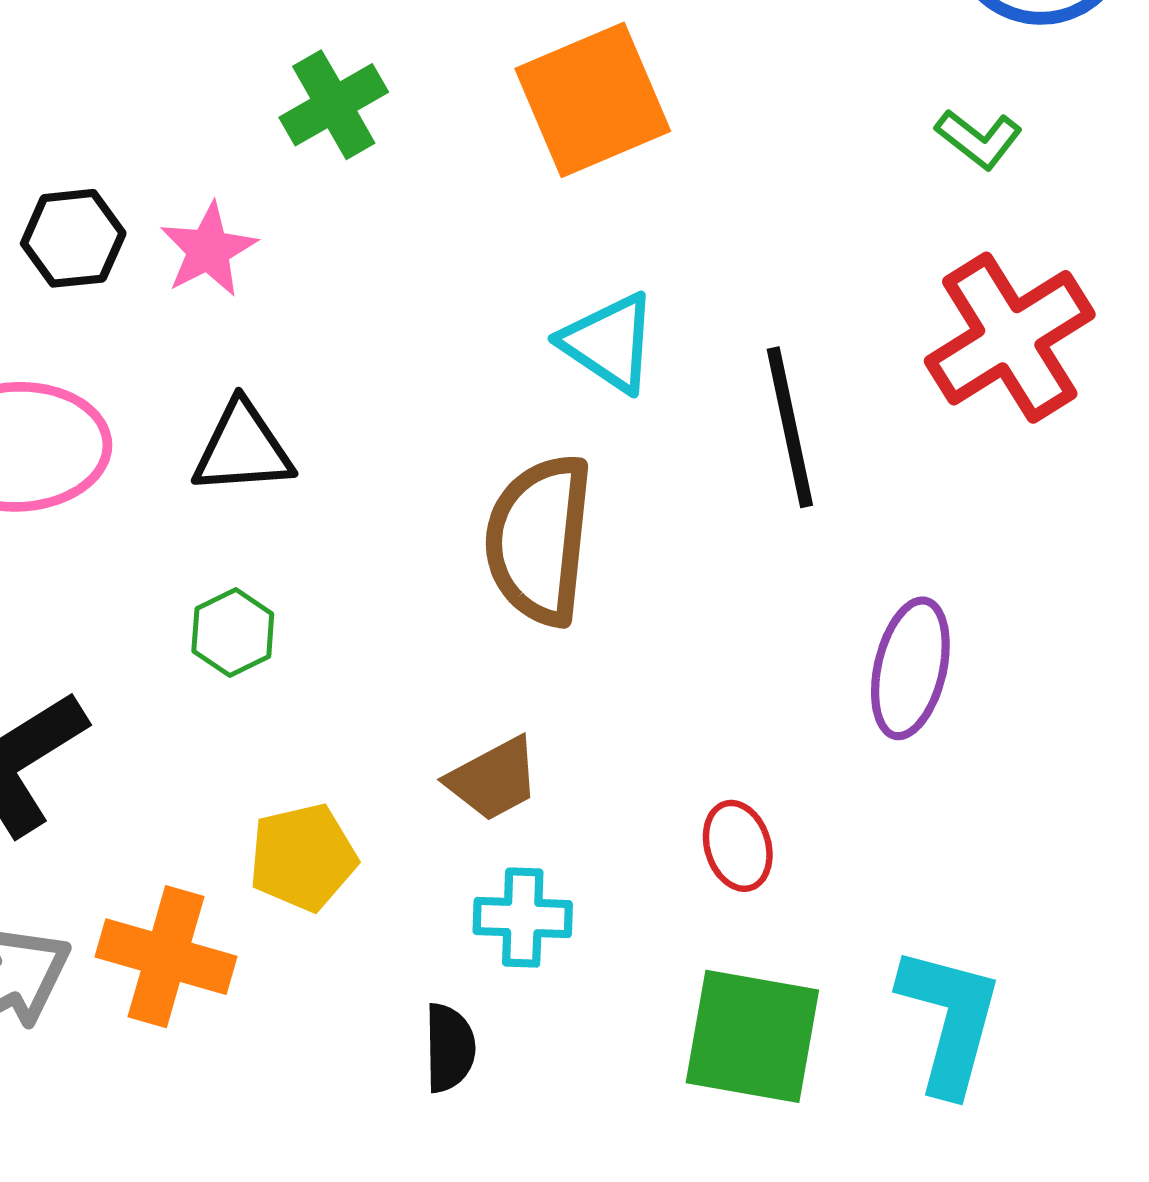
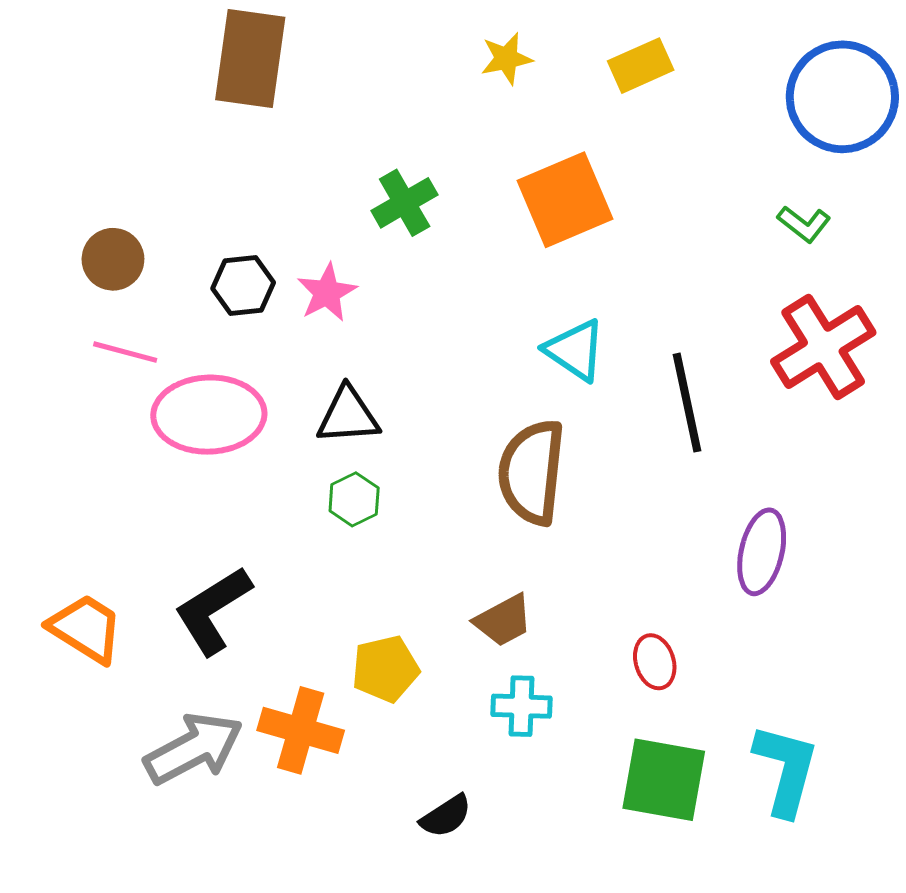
green hexagon: (233, 632) -> (354, 499), moved
black semicircle: (449, 1048) -> (446, 816), moved, turned 58

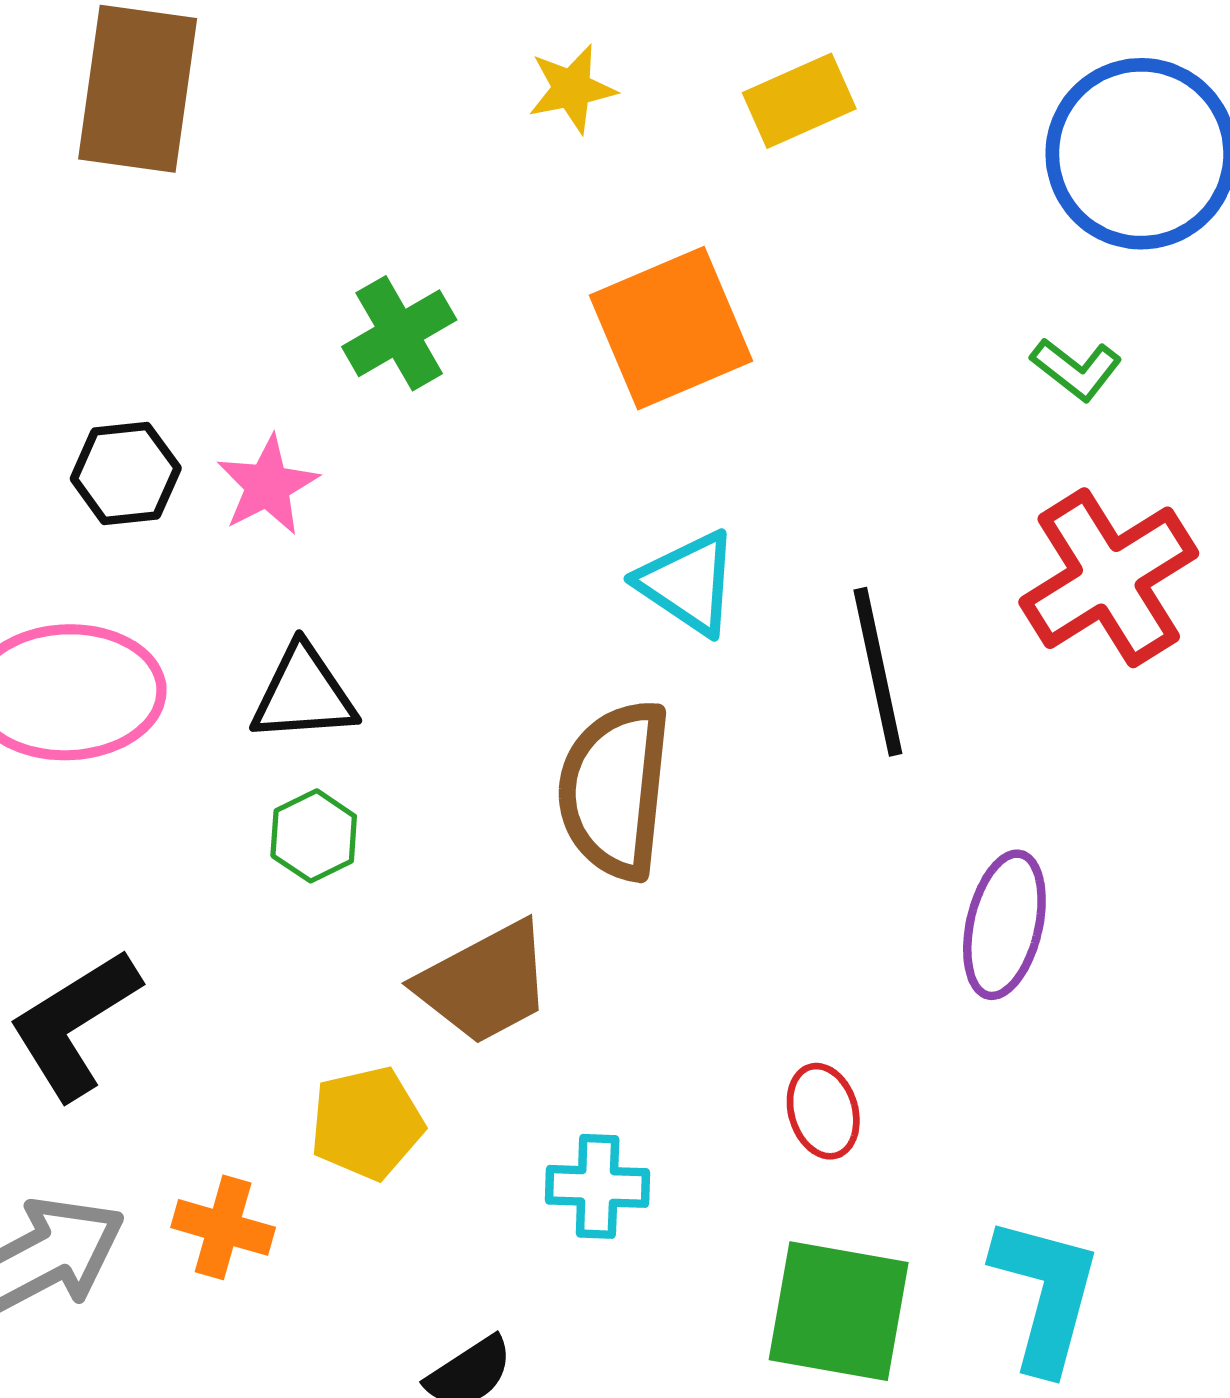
brown trapezoid: (503, 620) -> (485, 983), moved, size x1.4
orange cross: (301, 730) -> (223, 1227), size x0.7

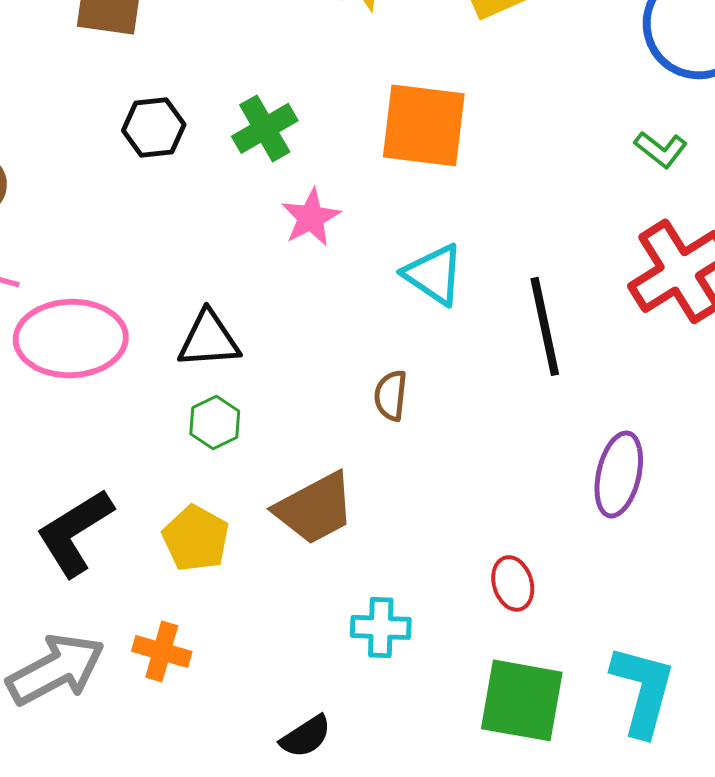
orange square: (671, 328) -> (424, 125), turned 30
black hexagon: (126, 473) -> (154, 127), moved
pink star: (268, 485) -> (311, 217), moved
brown semicircle: (615, 790) -> (391, 395), size x0.5
yellow pentagon: (367, 1123) -> (196, 538), moved, turned -30

